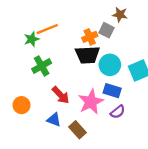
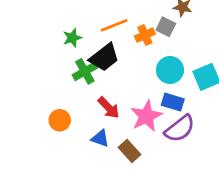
orange line: (47, 29) -> (114, 25), moved
black trapezoid: (87, 55) -> (104, 57), moved, turned -35
purple semicircle: (118, 112) -> (180, 129), size x1.6

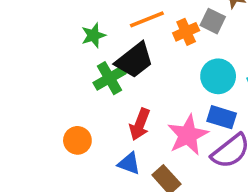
red arrow: (109, 108) -> (140, 124), turned 65

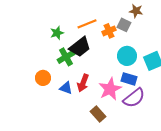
orange circle: (77, 140) -> (43, 78), moved
blue triangle: (129, 164) -> (66, 88), moved

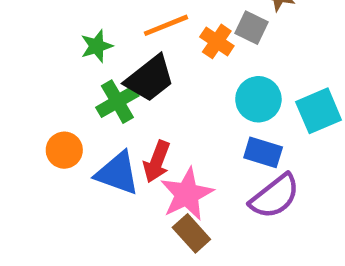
orange cross: (109, 31) -> (217, 41), turned -32
blue triangle: (66, 88) -> (117, 173), size x1.5
pink star: (110, 89) -> (187, 194), moved

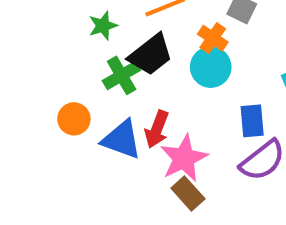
orange cross: (217, 41) -> (213, 38), moved
cyan circle: (258, 99) -> (211, 67), moved
blue rectangle: (263, 152) -> (252, 121), turned 68

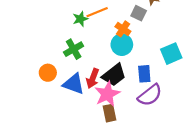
green star: (103, 26) -> (80, 19), moved
black trapezoid: (151, 55) -> (114, 75), moved
brown rectangle: (188, 193) -> (109, 113), turned 30

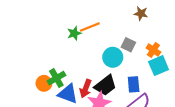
gray square: (139, 13) -> (128, 45), moved
orange cross: (123, 29) -> (153, 50), moved
green cross: (74, 49) -> (56, 78), moved

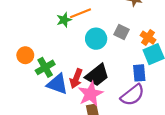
cyan circle: (113, 57) -> (96, 39), moved
orange circle: (44, 83) -> (25, 55), moved
blue rectangle: (134, 84) -> (139, 73), moved

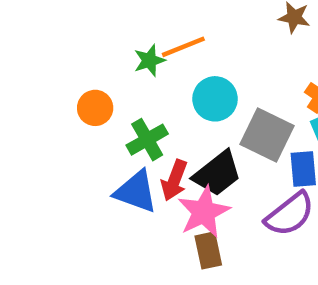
gray square: (121, 32) -> (267, 135), moved, size x1.6
orange circle: (25, 55) -> (95, 108), moved
green cross: (45, 67) -> (147, 140), moved

